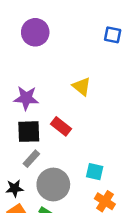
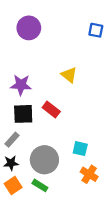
gray rectangle: (31, 159) -> (12, 140), moved

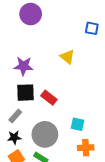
blue square: (96, 30) -> (92, 28), moved
red rectangle: (51, 109) -> (49, 98), moved
orange cross: (89, 174) -> (86, 148), turned -35

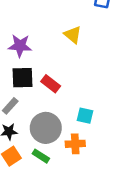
orange cross: (86, 148) -> (75, 144), moved

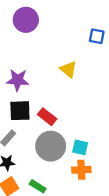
gray circle: (46, 128) -> (51, 146), moved
orange cross: (75, 144) -> (81, 170), moved

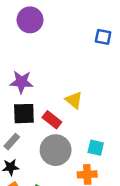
yellow triangle: (68, 69) -> (74, 100), moved
cyan square: (80, 147) -> (96, 148), moved

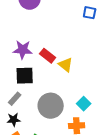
red rectangle: (52, 120) -> (48, 56), moved
cyan square: (96, 148) -> (84, 104), turned 32

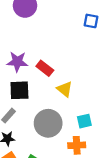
yellow triangle: (66, 65) -> (65, 89), moved
cyan square: (84, 104) -> (84, 121), turned 32

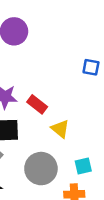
blue square: (91, 21) -> (91, 67), moved

